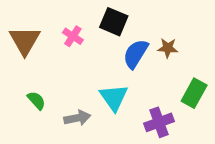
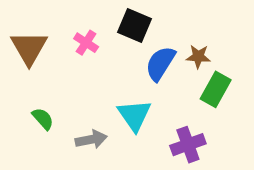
green rectangle: (194, 93) -> (216, 89), moved

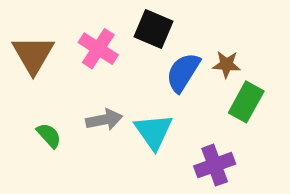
pink cross: (86, 43) -> (98, 49), size x1.4
gray arrow: (91, 139) -> (104, 120), moved

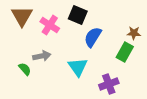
brown triangle: (33, 55) -> (22, 16), moved
brown star: (226, 64) -> (134, 33), moved
gray arrow: (104, 120) -> (42, 56), moved

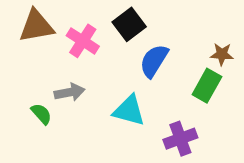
black square: (78, 15) -> (129, 24), turned 30
brown triangle: (22, 16) -> (36, 26), turned 50
cyan triangle: (78, 67) -> (129, 110), turned -40

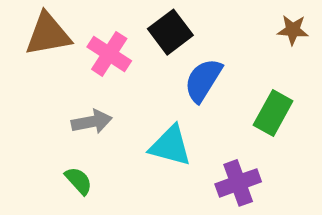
brown star: (222, 54) -> (293, 30), moved
green semicircle: (41, 114) -> (79, 181), moved

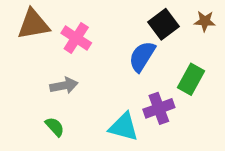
black square: (170, 32) -> (163, 24), moved
cyan triangle: (170, 146) -> (124, 127), moved
purple cross: (238, 183) -> (159, 108), moved

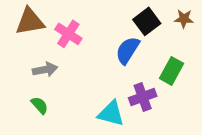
gray arrow: (64, 85) -> (45, 70), moved
green semicircle: (55, 127) -> (40, 105), moved

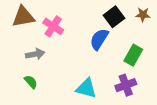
purple cross: (143, 97) -> (126, 85), moved

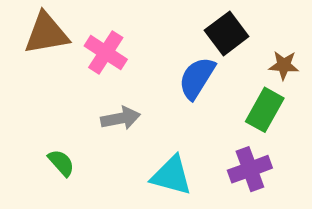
brown star: (143, 15) -> (284, 65), moved
gray arrow: (35, 54) -> (121, 118), moved

